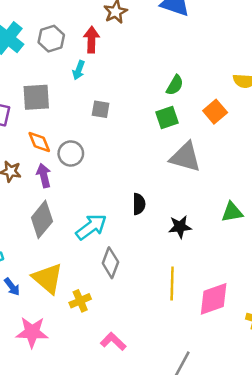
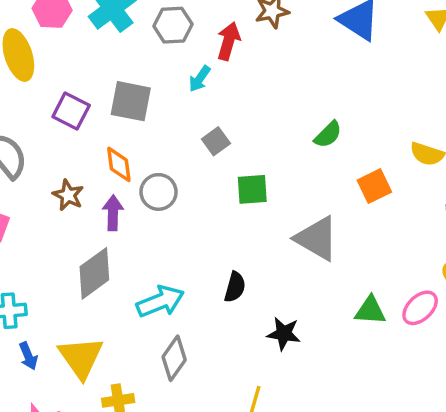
gray square: (101, 109) -> (216, 141), turned 30
green square: (167, 117) -> (252, 189), moved
green triangle: (232, 212) -> (370, 310), moved

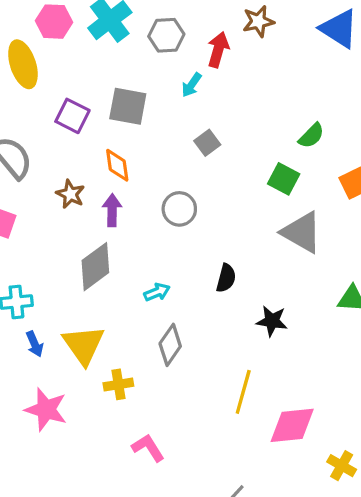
green square: (252, 189) -> (284, 179), moved, turned 32
gray circle: (159, 192) -> (179, 209), moved
cyan arrow: (160, 301) -> (157, 292), size x0.6

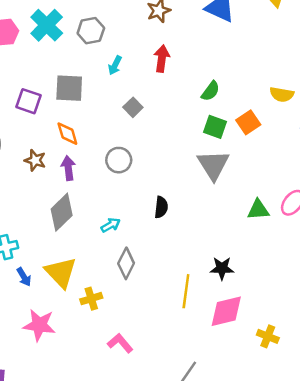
red arrow: (218, 50) -> (162, 59), moved
green square: (284, 179) -> (215, 127), moved
gray triangle: (302, 232) -> (213, 165), turned 36
black star: (272, 321) -> (222, 268), moved

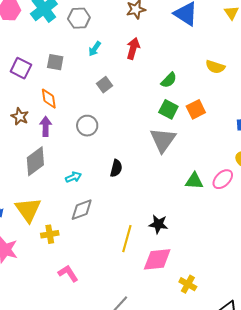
gray square: (69, 88) -> (55, 62), size x0.7
yellow semicircle: (282, 94) -> (215, 67), moved
gray diamond: (126, 263) -> (82, 210), turned 35

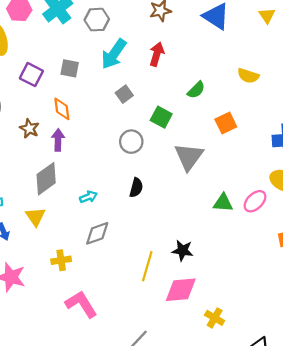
cyan arrow: (95, 49) -> (114, 54), size x1.8
green square: (168, 109) -> (161, 117), moved
gray circle: (87, 126) -> (131, 142), moved
yellow triangle: (28, 210) -> (35, 217), moved, size x0.7
pink L-shape: (68, 273) -> (81, 304), size x1.4

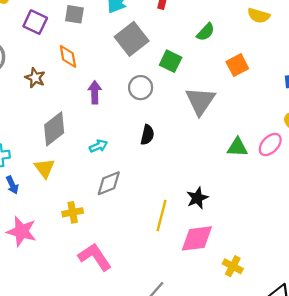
gray square: (124, 94) -> (132, 39), size x1.8
purple arrow: (58, 140) -> (95, 92), moved
black star: (183, 251) -> (197, 198), turned -30

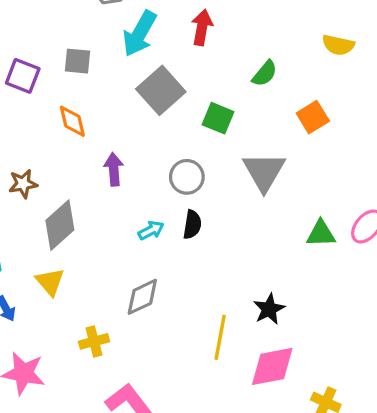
brown star: (35, 78) -> (23, 184), moved, turned -30
gray circle: (141, 88) -> (187, 177), moved
cyan arrow: (98, 146) -> (151, 230), moved

